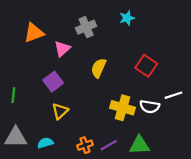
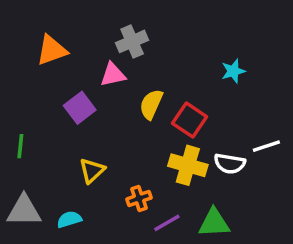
cyan star: (127, 18) -> (233, 71), moved
pink triangle: (62, 49) -> (113, 75), moved, turned 30
red square: (146, 66) -> (190, 120), moved
purple square: (53, 82) -> (80, 108), moved
orange cross: (85, 145) -> (139, 198), moved

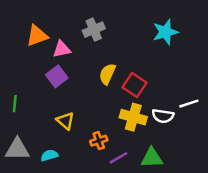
cyan star: (233, 71) -> (165, 32), moved, size x1.5
pink triangle: (113, 75) -> (62, 49), moved
yellow triangle: (92, 171) -> (65, 121), turned -36

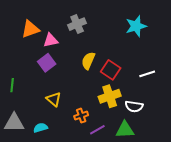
white line: (189, 104) -> (147, 74), moved
white semicircle: (163, 116) -> (134, 106), moved
yellow cross: (133, 117) -> (110, 96), turned -35

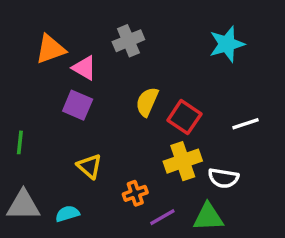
pink triangle: (51, 40) -> (84, 68), turned 42
purple square: (47, 63) -> (78, 105), turned -30

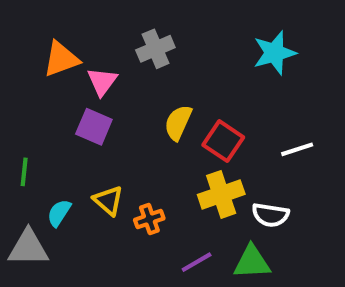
pink triangle: (84, 68) -> (102, 82), turned 36
orange cross: (135, 193) -> (149, 219), moved
cyan semicircle: (67, 214) -> (59, 213), moved, turned -40

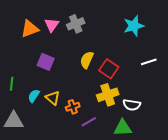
pink triangle: (102, 82) -> (52, 25), moved
white line: (297, 149) -> (149, 62), moved
cyan semicircle: (59, 213) -> (34, 96), moved
purple line: (197, 262) -> (89, 122), moved

